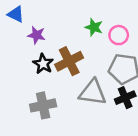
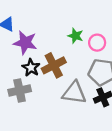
purple star: (37, 35) -> (25, 43), size x1.5
gray cross: (43, 105) -> (20, 90), moved

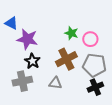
brown cross: (54, 65) -> (66, 59), moved
gray triangle: (74, 93) -> (55, 83), moved, size x0.6

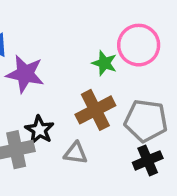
pink circle: (90, 39) -> (139, 45), moved, size x1.5
black star: (32, 61) -> (40, 130), moved

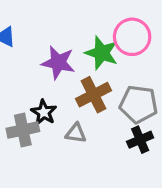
green star: (104, 63) -> (102, 53), size x1.5
purple star: (25, 74) -> (58, 63), moved

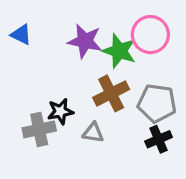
purple star: (58, 63) -> (85, 41), moved
black star: (44, 112) -> (60, 111), turned 30

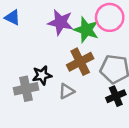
gray triangle: (93, 133) -> (67, 91), turned -35

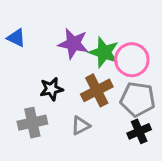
pink circle: (110, 17) -> (132, 60), moved
black star: (42, 75) -> (51, 89), moved

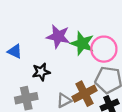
blue triangle: (16, 38) -> (15, 51), moved
brown cross: (97, 90) -> (84, 94), moved

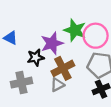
purple star: (58, 37) -> (52, 43), moved, turned -30
brown cross: (84, 94) -> (63, 68), moved

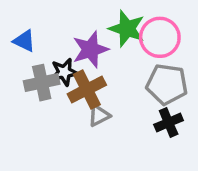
brown cross: (63, 68) -> (87, 89), moved
gray cross: (21, 83) -> (42, 83), moved

